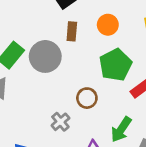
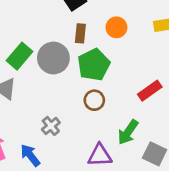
green pentagon: (115, 65) -> (94, 65), moved
gray cross: (60, 122) -> (51, 126), moved

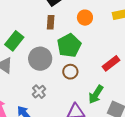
brown rectangle: (80, 33) -> (51, 22), moved
gray circle: (53, 58) -> (40, 59), moved

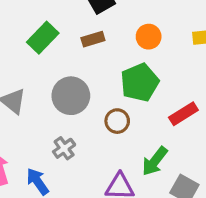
brown rectangle: (51, 22) -> (93, 39), turned 64
green rectangle: (14, 41) -> (43, 38), moved
green pentagon: (69, 46) -> (140, 82), moved

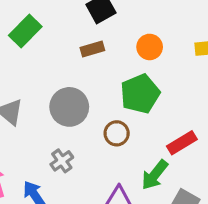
green rectangle: (43, 38) -> (25, 31), moved
red rectangle: (183, 114) -> (182, 143), moved

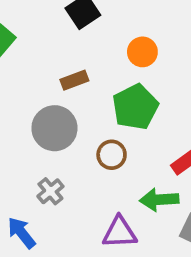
brown rectangle: (92, 49) -> (74, 80), moved
green arrow: (155, 175) -> (159, 200), turned 52

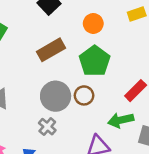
brown rectangle: (74, 80) -> (51, 50), size x1.5
gray circle: (54, 128) -> (56, 96), moved

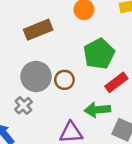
green pentagon: (95, 61) -> (99, 54), moved

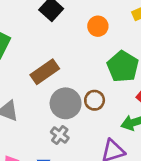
brown rectangle: (38, 30) -> (45, 72), moved

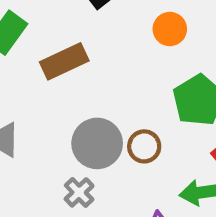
brown rectangle: (45, 72) -> (64, 61), moved

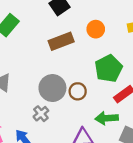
brown rectangle: (64, 61) -> (61, 41), moved

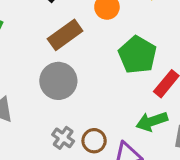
gray circle: (52, 88) -> (58, 81), moved
brown circle: (78, 91) -> (94, 141), moved

